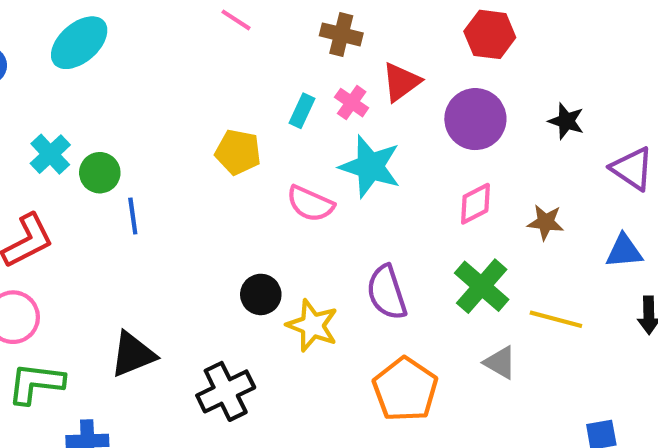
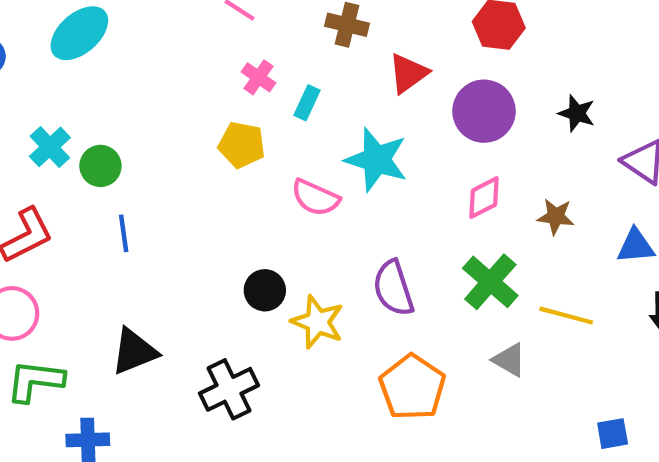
pink cross: (352, 103) -> (259, 77), moved
blue line: (133, 216) -> (124, 233), moved

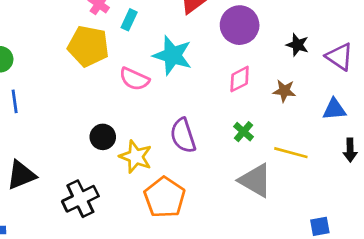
black star: (577, 113) -> (297, 45), moved
yellow pentagon: (242, 145) -> (88, 46), size x1.4
green cross: (490, 282) -> (244, 132), size x0.6
gray triangle: (509, 360) -> (255, 180), size x1.6
orange pentagon: (412, 387) -> (165, 197), moved

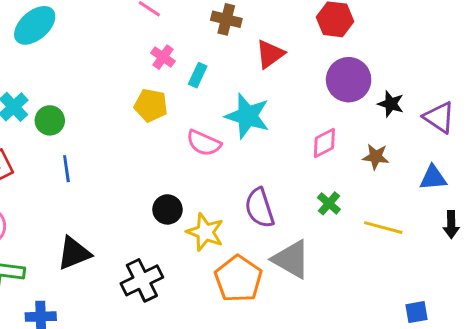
purple circle: (240, 25) -> (349, 80), moved
yellow pentagon: (88, 46) -> (151, 105), size x0.7
gray triangle: (255, 180) -> (291, 259), moved

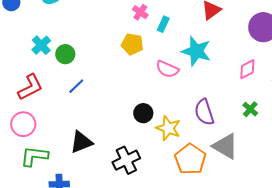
blue line: (66, 169) -> (76, 86), turned 54

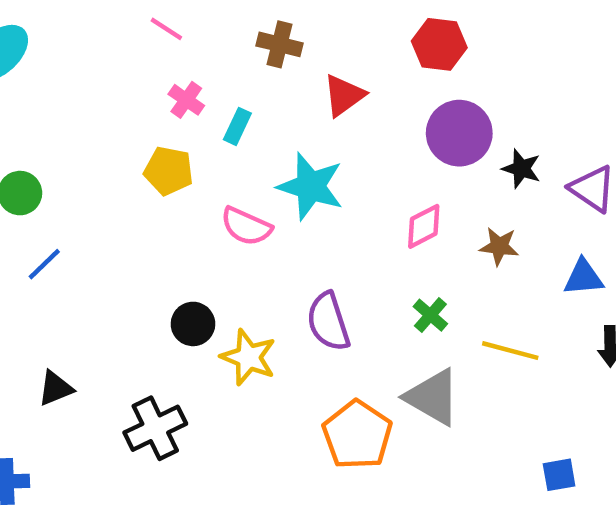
black triangle: (81, 142) -> (55, 388), size x0.7
gray triangle: (225, 146) -> (433, 397), moved
orange pentagon: (190, 159) -> (357, 435), moved

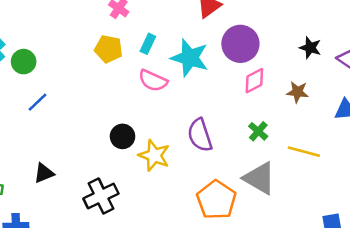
cyan rectangle: (237, 126) -> (148, 44), moved
purple circle: (459, 133) -> (240, 44), moved

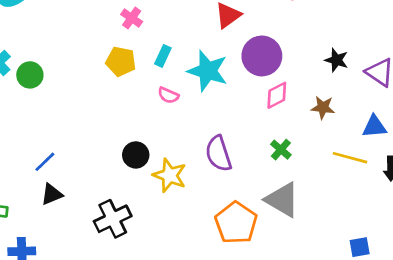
pink semicircle: (153, 81) -> (168, 95), size x0.7
blue line: (38, 102) -> (45, 162), moved
yellow line: (304, 152) -> (350, 158), moved

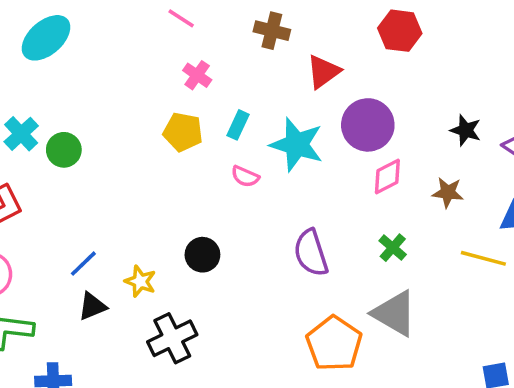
yellow star: (170, 175) -> (140, 281), moved, size x0.7

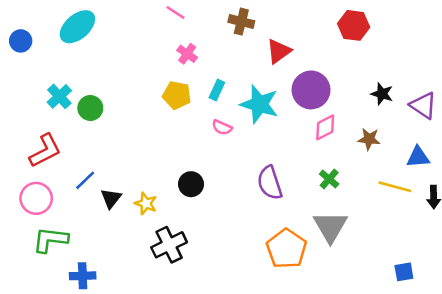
red hexagon: (400, 31) -> (354, 25), moved
blue line: (83, 264) -> (85, 180), moved
black triangle: (92, 306) -> (111, 198), moved, turned -30
gray triangle: (394, 313) -> (330, 227), turned 30

